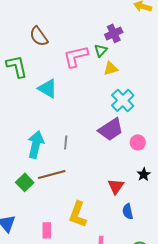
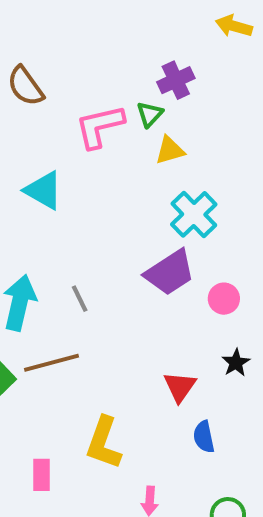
gray line: (66, 142) -> (80, 299), turned -32

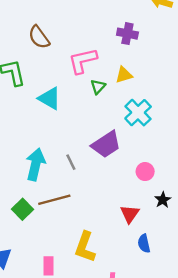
purple cross: (176, 80) -> (127, 34), turned 36
green triangle: (150, 114) -> (98, 87), moved
purple trapezoid: (170, 273) -> (106, 144), moved
pink circle: (224, 299) -> (145, 172), moved

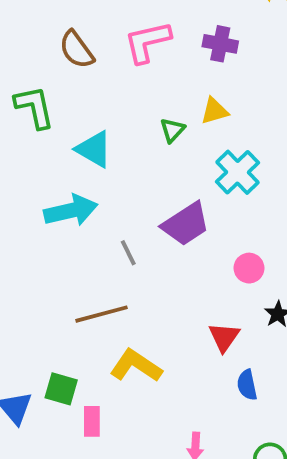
pink L-shape: (83, 61) -> (147, 42), moved
cyan arrow: (35, 164) -> (71, 211), moved, turned 64
green square: (23, 209) -> (61, 389), moved, turned -30
yellow L-shape: (85, 247) -> (136, 366), moved, turned 104

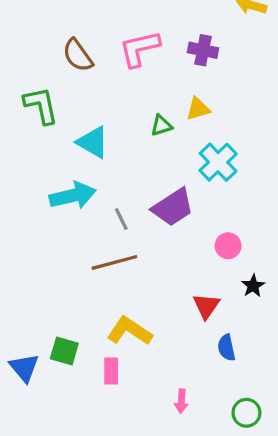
green triangle: (172, 130) -> (161, 125), turned 30
gray line: (128, 253) -> (121, 219), moved
brown line: (101, 314) -> (114, 262), moved
pink rectangle: (92, 421) -> (111, 371), moved

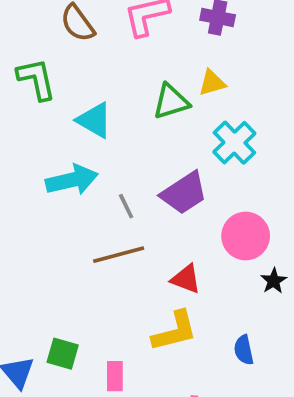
green triangle: (161, 125) -> (171, 102), size x1.5
pink circle: (228, 246) -> (246, 236), size x1.6
red triangle: (206, 306) -> (186, 279), moved, turned -44
yellow L-shape: (130, 331) -> (175, 331), moved, turned 132

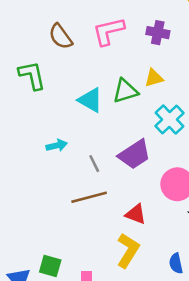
cyan triangle: (94, 120) -> (90, 100), moved
cyan arrow: (72, 180) -> (57, 145), size x0.6
yellow L-shape: (175, 331) -> (128, 250), turned -44

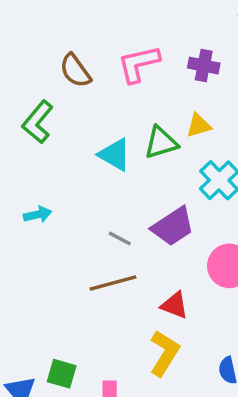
green L-shape: (32, 75) -> (38, 122), turned -128
cyan arrow: (57, 145) -> (38, 214), moved
gray line: (94, 164) -> (120, 238), turned -36

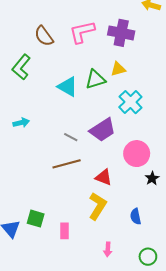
purple cross: (204, 66) -> (121, 33), size x1.4

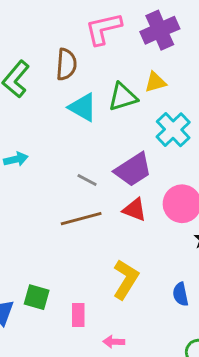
purple cross: (121, 33) -> (160, 30), turned -35
brown semicircle: (44, 36) -> (66, 64), moved, turned -140
red triangle: (104, 177) -> (135, 210), moved
pink arrow: (108, 249) -> (114, 342), moved, turned 88

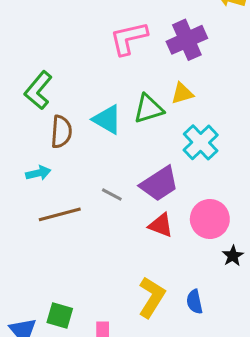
brown semicircle: (66, 64) -> (61, 132), moved
brown line: (81, 219) -> (60, 214), moved
blue semicircle: (181, 294) -> (195, 302), moved

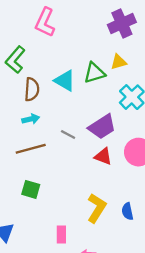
pink L-shape: (129, 38) -> (45, 22), moved, turned -52
cyan arrow: (38, 173) -> (31, 119), moved
green square: (60, 315) -> (31, 189), moved

